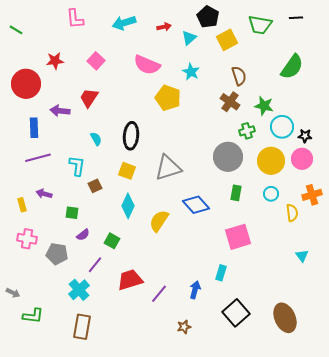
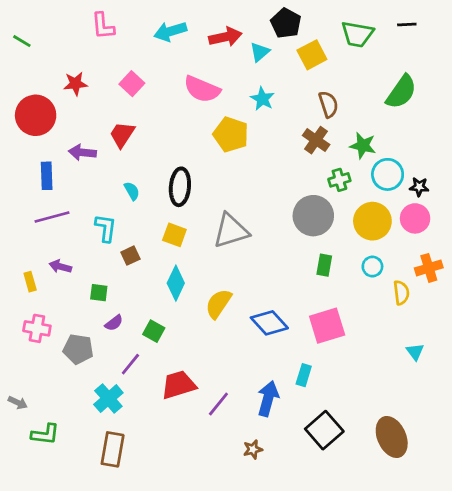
red arrow: (164, 27) -> (225, 37), size x1.6
blue diamond: (196, 205) -> (269, 323), moved
blue arrow: (195, 290) -> (268, 399), size x1.4

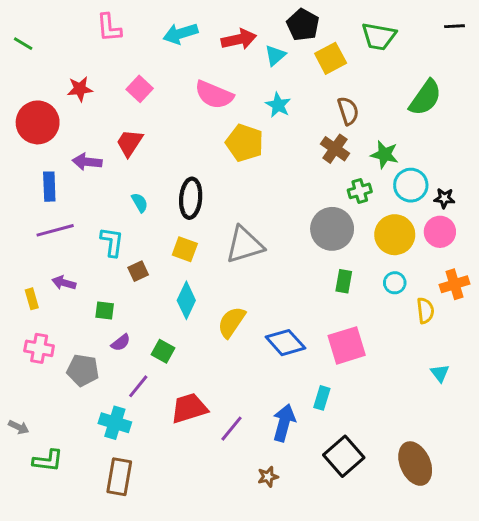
black line: (407, 25) -> (455, 26), moved
cyan cross: (108, 399) -> (115, 423), turned -32

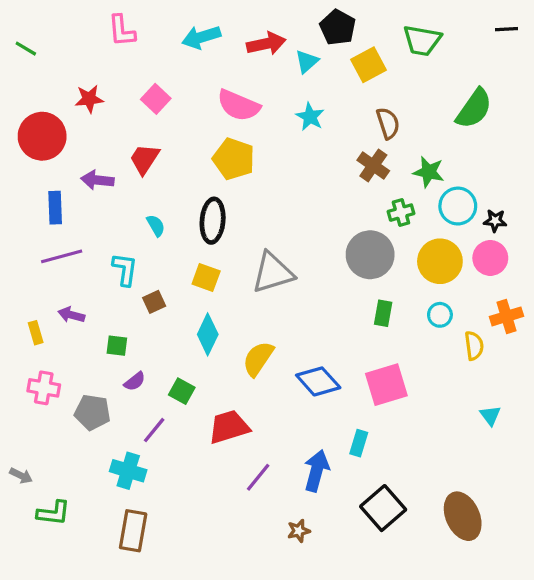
yellow pentagon: (245, 143) -> (234, 159), moved
red trapezoid: (189, 408) -> (229, 427), moved

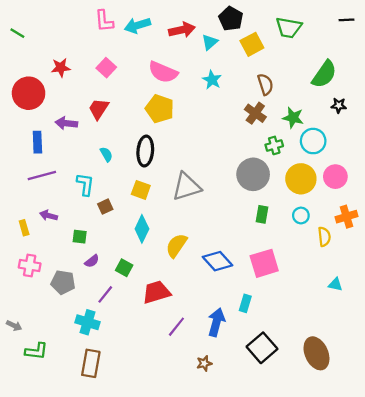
pink L-shape: (122, 31) -> (104, 21), moved
black star: (495, 221) -> (339, 105), moved
cyan triangle: (490, 416) -> (335, 284), turned -40

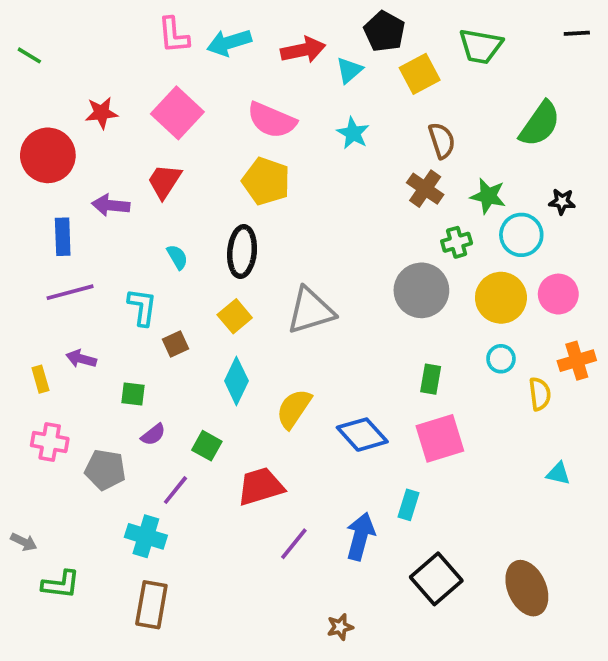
pink square: (106, 68) -> (177, 113), size x1.5
black star: (339, 105) -> (562, 202), moved
yellow square: (141, 190) -> (235, 316), turned 30
green rectangle: (262, 214) -> (431, 379), moved
brown star: (204, 363) -> (340, 627), moved

